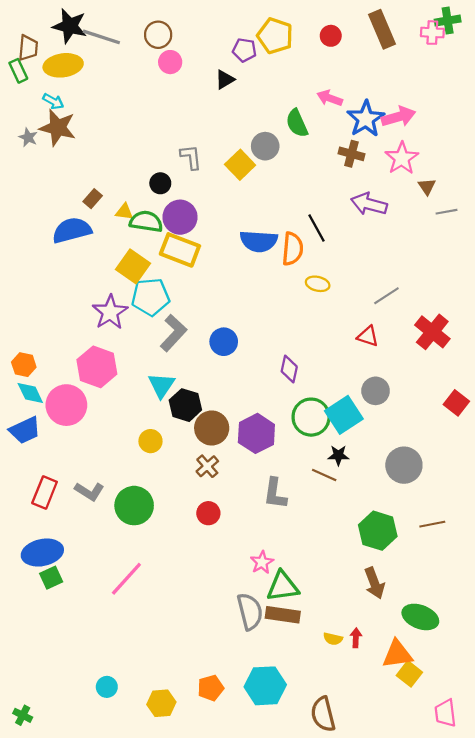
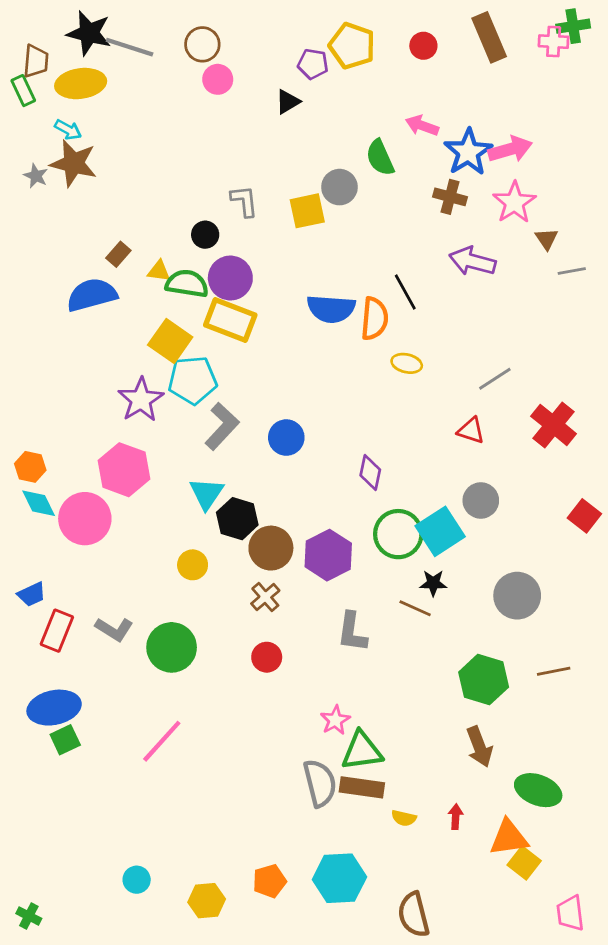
yellow square: (240, 165) -> (307, 211), turned 32
blue trapezoid: (25, 430) -> (32, 594), moved, size x0.7
yellow semicircle: (333, 639) -> (404, 818), moved

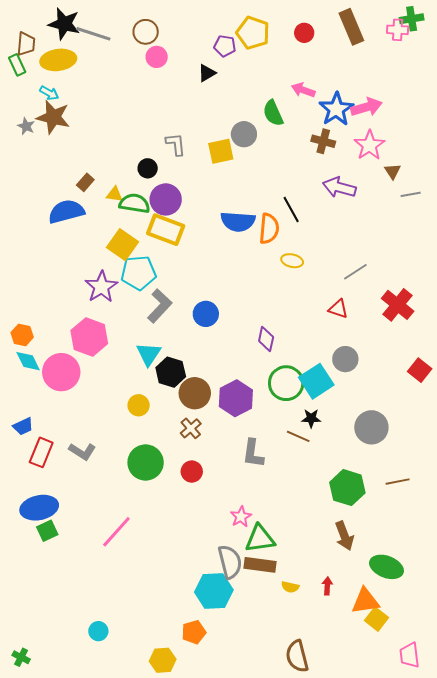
green circle: (172, 647) -> (146, 462), moved
cyan hexagon: (339, 878) -> (214, 591), moved
yellow hexagon: (207, 901) -> (163, 660), moved

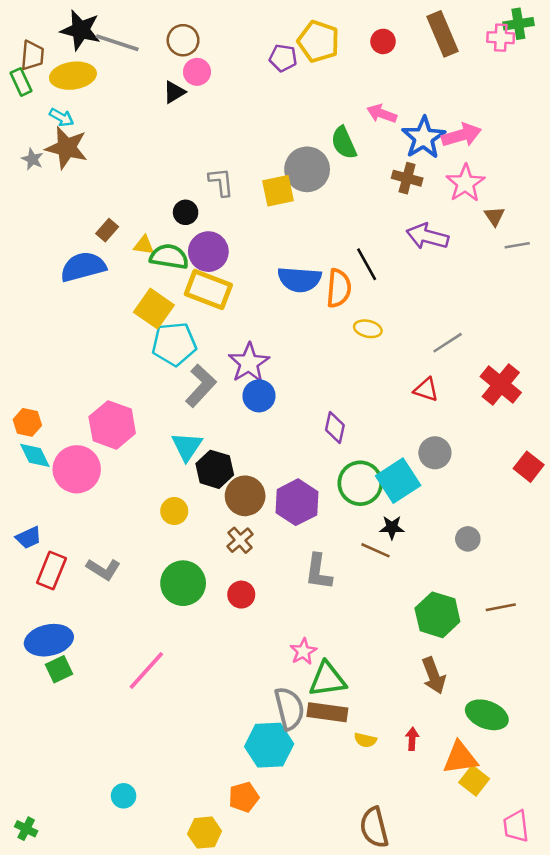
black triangle: (207, 73) -> (174, 92), moved
gray circle: (244, 134) -> (307, 169), size x1.4
purple star: (101, 287) -> (249, 363), moved
gray circle: (371, 427) -> (468, 539), size x0.6

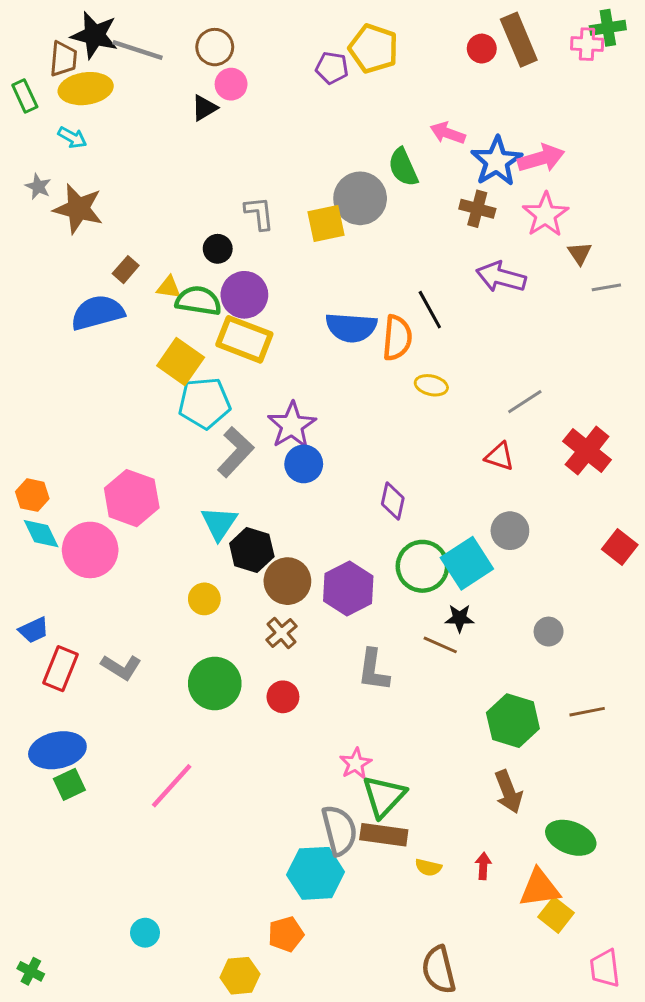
red circle: (383, 41) -> (482, 49), moved
brown trapezoid: (32, 55) -> (63, 59), moved
brown star: (67, 148) -> (78, 209), moved
green triangle: (327, 679) -> (384, 796), turned -39

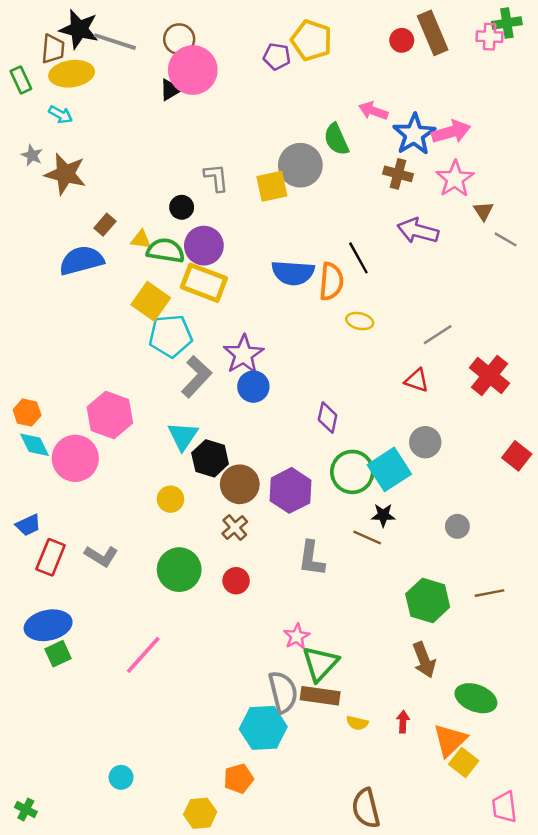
pink circle: (231, 84) -> (193, 70), size x1.8
gray line: (606, 287) -> (506, 239), turned 40
orange triangle: (540, 888) -> (450, 740), turned -36

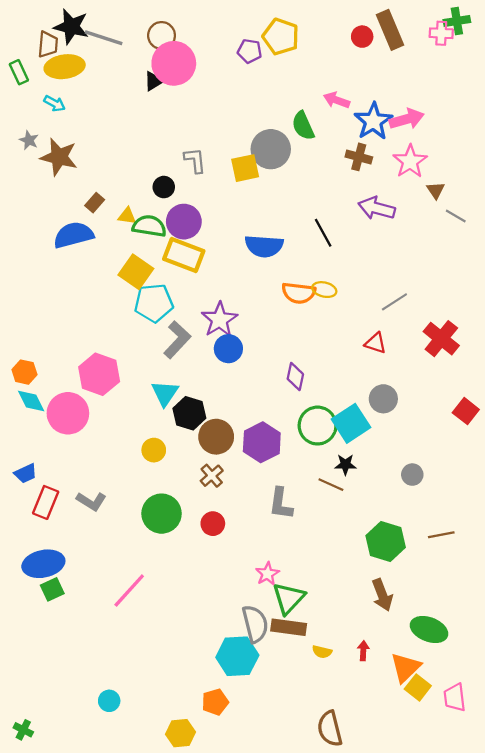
orange semicircle: (331, 281) -> (299, 293), moved, turned 92
pink trapezoid: (504, 807) -> (455, 697), moved

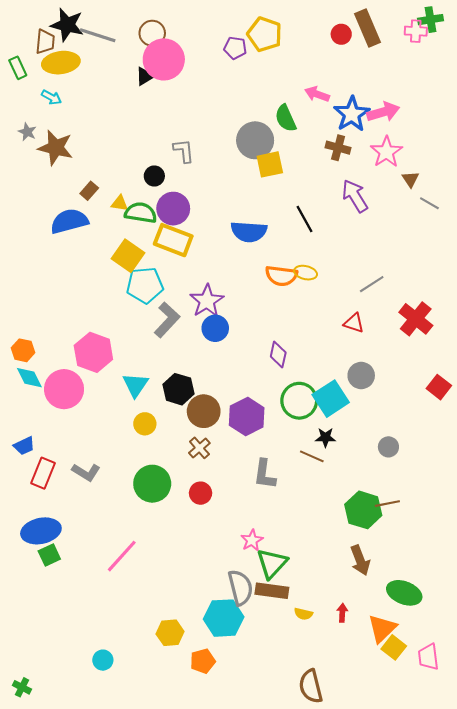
yellow square: (245, 168) -> (270, 164), moved
purple arrow: (377, 208) -> (355, 196), turned 44
cyan triangle: (165, 393) -> (135, 385), moved
brown line: (441, 535) -> (387, 504), moved
yellow hexagon: (180, 733) -> (170, 633), moved

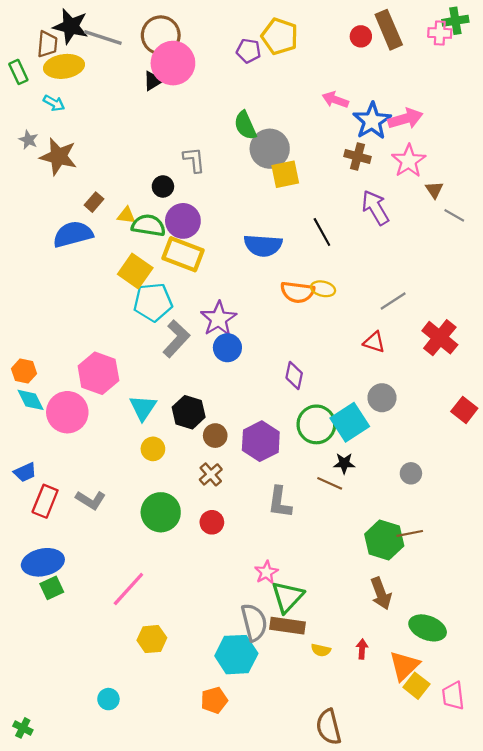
brown circle: (152, 33) -> (161, 35), size x1.4
green semicircle: (286, 118) -> (245, 125), moved
brown circle: (204, 411) -> (215, 436), size x0.7
yellow hexagon: (170, 633) -> (152, 639), moved

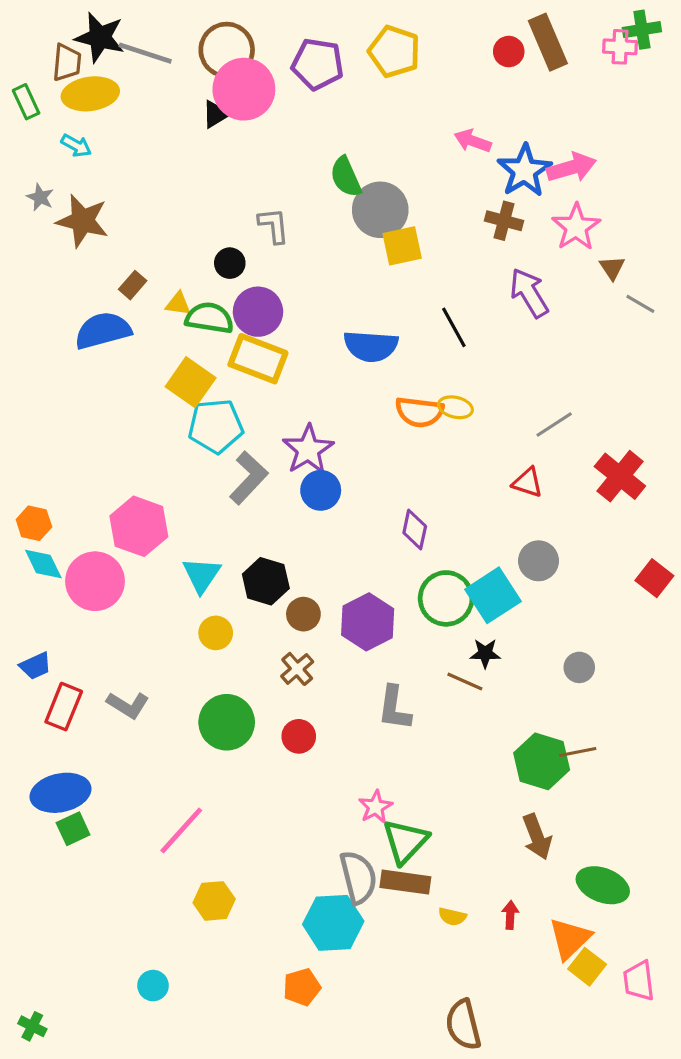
purple pentagon: (249, 51) -> (318, 64), moved, size x1.5

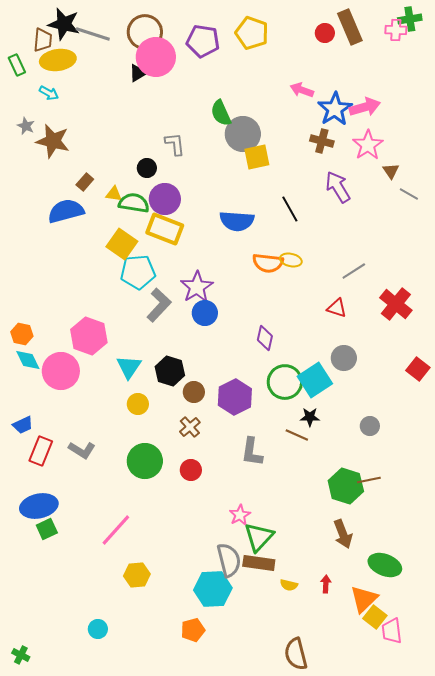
pink trapezoid: (639, 981) -> (392, 631), moved

